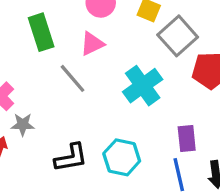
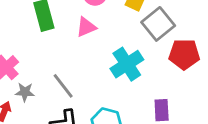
gray line: (72, 78) -> (63, 86), moved

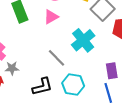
gray line: (63, 86) -> (56, 58), moved

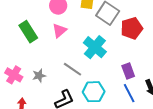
gray star: (12, 68) -> (39, 76), moved

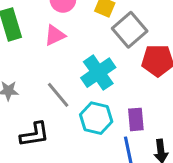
cyan hexagon: (94, 92) -> (96, 118), moved

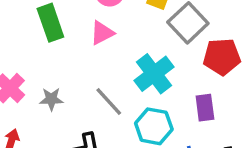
purple rectangle: (136, 119) -> (205, 108), moved

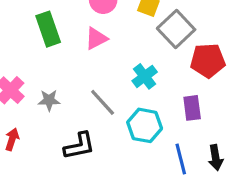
cyan cross: (154, 74) -> (145, 76), size x0.7

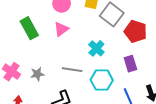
red pentagon: (208, 61) -> (136, 31), turned 30
gray line: (103, 102) -> (72, 70), turned -30

